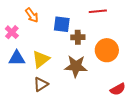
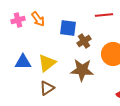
pink cross: (12, 32) -> (18, 20), moved, turned 32
brown cross: (78, 37) -> (84, 41), turned -32

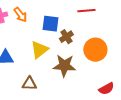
yellow triangle: (47, 63) -> (39, 50), moved
brown triangle: (47, 88) -> (29, 84), turned 35

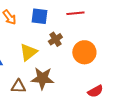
blue square: (50, 24) -> (39, 16), moved
brown star: (64, 66) -> (42, 78), moved

